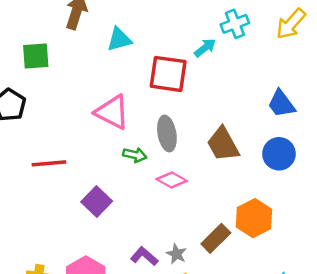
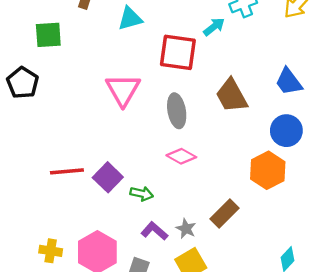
pink triangle: (112, 112) -> (123, 90), turned 33
brown trapezoid: (223, 144) -> (232, 96), moved
green arrow: (135, 155) -> (142, 194), moved
red line: (49, 163) -> (67, 171), moved
orange hexagon: (254, 218) -> (268, 170), moved

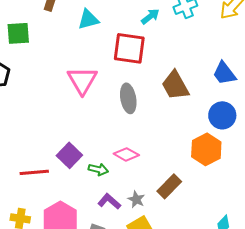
cyan arrow: (214, 27) -> (150, 16), moved
pink diamond: (181, 156) -> (126, 154), moved
red line: (67, 171) -> (34, 172), moved

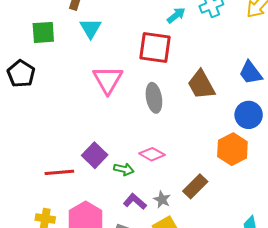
cyan triangle: (88, 19) -> (91, 28), moved, turned -45

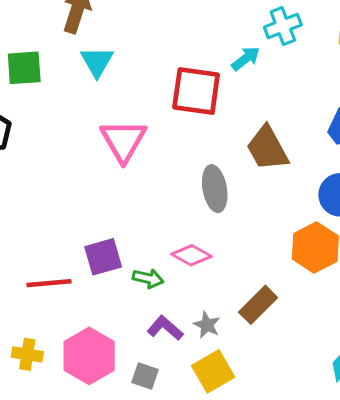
cyan arrow: (176, 15) -> (246, 59), moved
gray ellipse: (154, 98) -> (215, 189), moved
purple square: (95, 155) -> (103, 257), turned 30

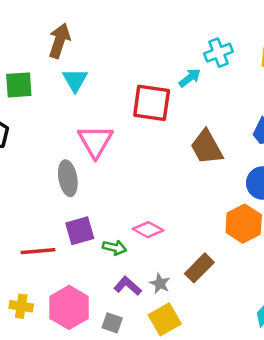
gray ellipse: (215, 189) -> (68, 178), moved

